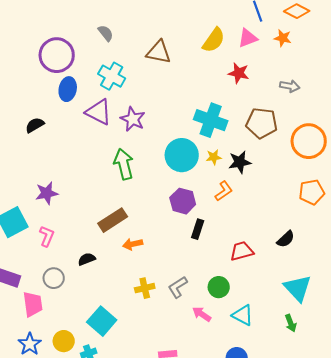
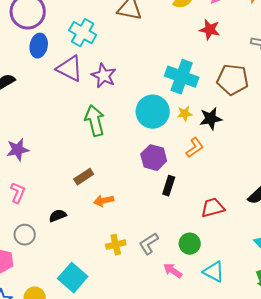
brown rectangle: (113, 220) -> (84, 177), size x0.7

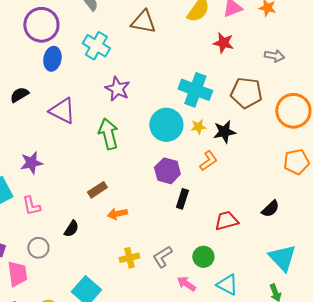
purple triangle: (70, 69) -> (62, 111), moved
pink L-shape: (18, 193) -> (31, 206), turned 145
black semicircle: (58, 216) -> (71, 229), turned 144

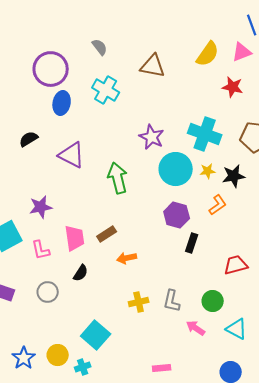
purple star: (117, 89) -> (152, 137), moved
gray L-shape: (162, 257) -> (172, 301), turned -45
pink trapezoid: (17, 274) -> (75, 238), moved

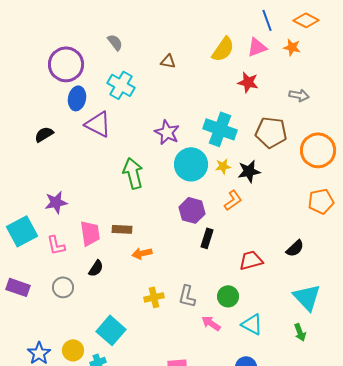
brown triangle: (153, 66) -> (168, 61), size x0.6
purple triangle: (72, 155) -> (98, 124), moved
brown rectangle: (107, 234) -> (122, 229), turned 36

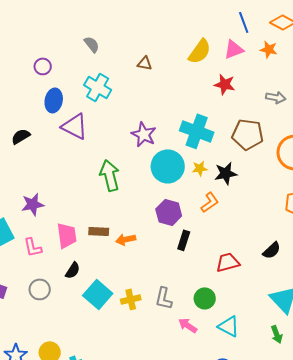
purple circle: (66, 64) -> (43, 66), size x0.5
orange arrow: (142, 253) -> (126, 239), moved
cyan square: (111, 330) -> (98, 294), moved

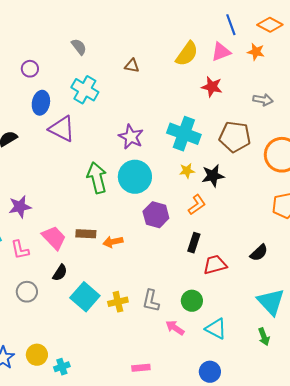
cyan circle: (168, 166) -> (135, 177), moved
pink trapezoid: (67, 235) -> (54, 238), turned -36
black rectangle: (184, 240) -> (194, 243), moved

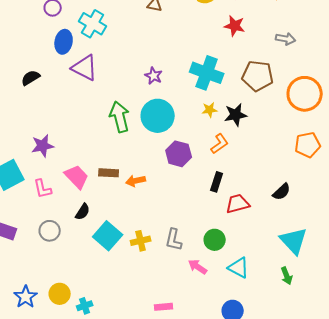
cyan cross: (85, 90) -> (93, 24), moved
purple star: (131, 137) -> (154, 76), size x0.7

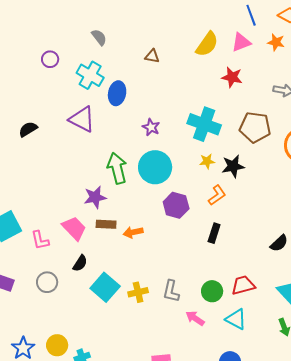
blue ellipse: (64, 42) -> (117, 93), moved
purple star: (43, 146) -> (95, 197), moved
red trapezoid: (238, 204) -> (243, 285), moved

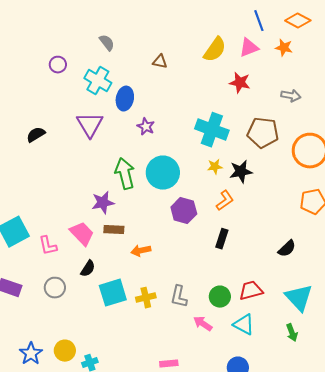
purple triangle: (82, 119) -> (90, 125), turned 32
purple star: (151, 127) -> (146, 127), moved
orange arrow: (133, 232) -> (141, 251), moved
cyan square: (105, 287) -> (113, 293), turned 32

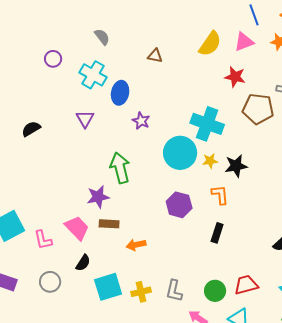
purple triangle: (90, 125) -> (85, 119), size x0.7
brown pentagon: (263, 133) -> (258, 109), moved
cyan circle: (163, 173) -> (180, 153), moved
orange L-shape: (225, 201) -> (220, 195), turned -60

